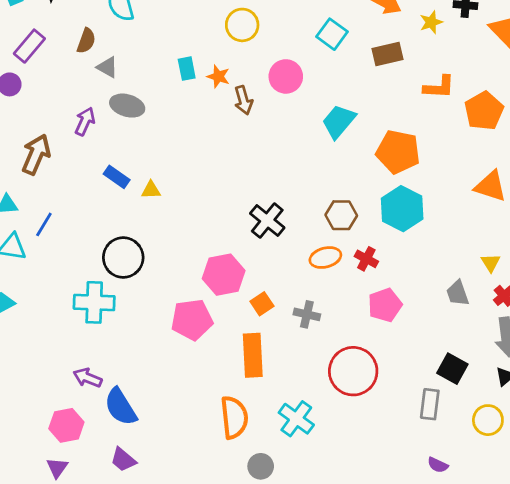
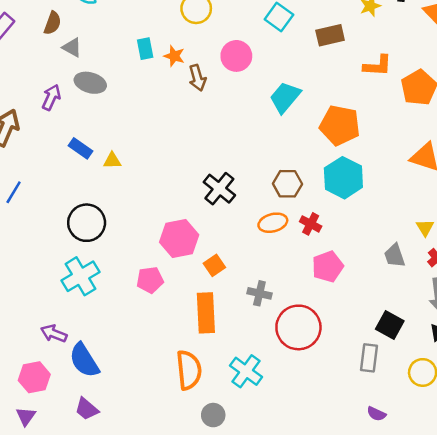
cyan cross: (94, 302) -> (81, 276), moved, turned -33
gray cross: (307, 314) -> (259, 293), moved
pink pentagon: (192, 320) -> (150, 280), size x0.7

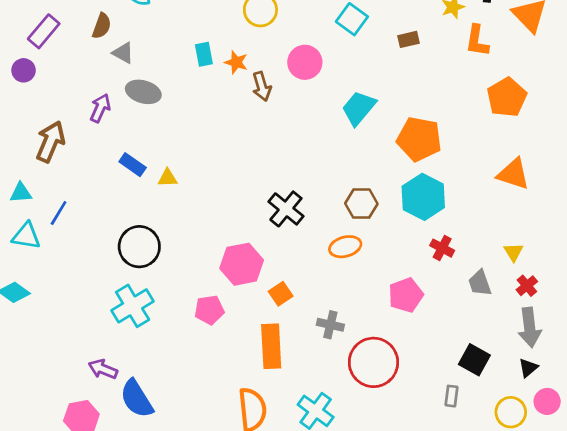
brown rectangle: (330, 35) -> (408, 39), size x0.7
orange L-shape: (378, 66) -> (477, 41), moved, turned 96
red cross: (311, 224) -> (442, 248), moved
gray rectangle: (369, 358) -> (452, 396), size x0.7

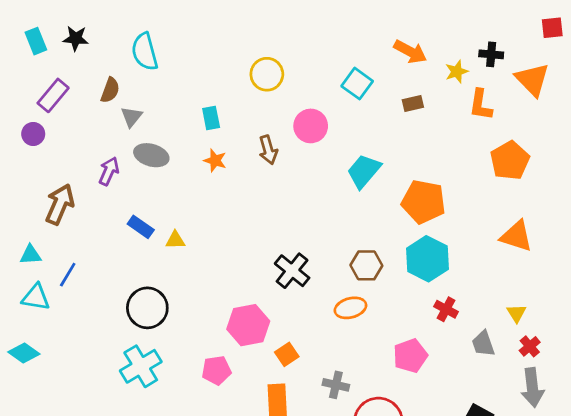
gray triangle: (123, 53) -> (131, 117), turned 40
orange star: (236, 62) -> (215, 161), moved

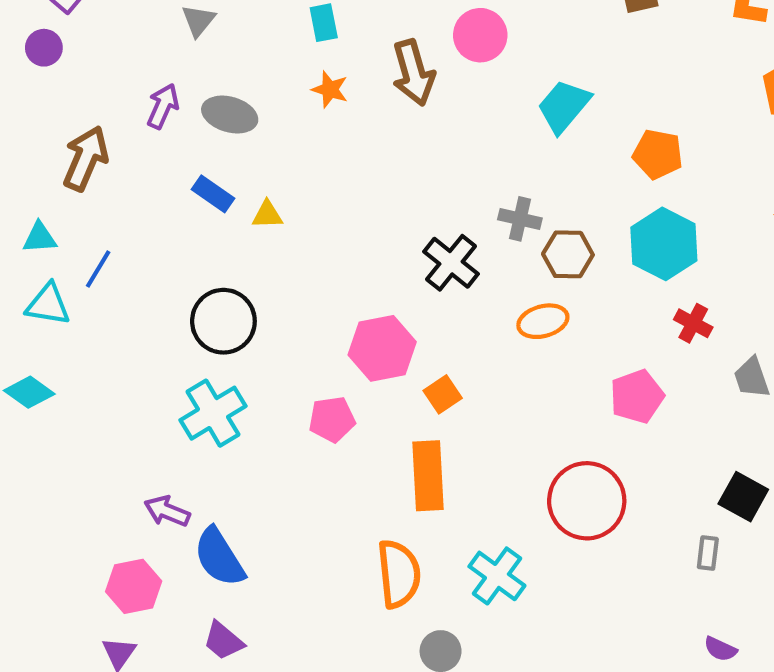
brown arrow: (268, 150) -> (413, 73), size x1.4
gray ellipse: (151, 155) -> (230, 115), moved
orange pentagon: (424, 202) -> (658, 154), size x0.7
gray cross: (336, 385) -> (520, 219), moved

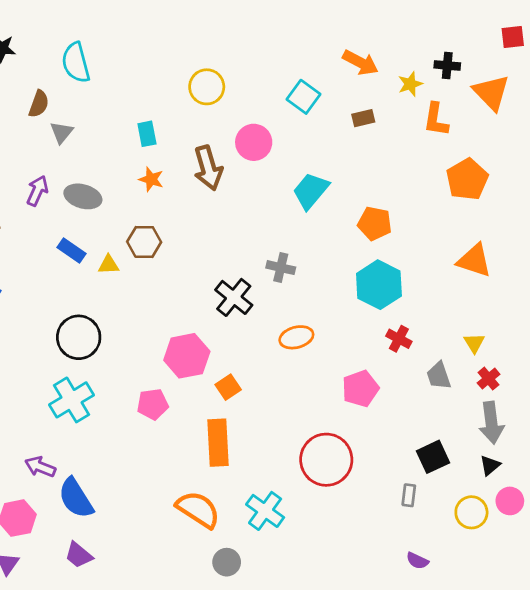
brown hexagon: (568, 254) -> (144, 242), moved
black square: (743, 497) -> (433, 457), turned 36
orange semicircle: (399, 574) -> (198, 510), turned -51

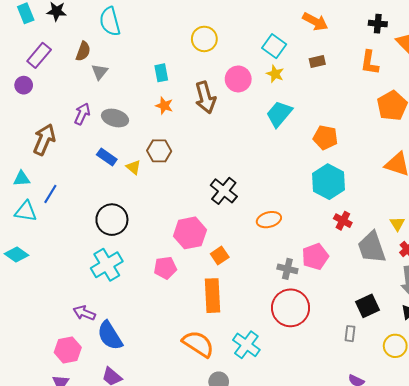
yellow star: (410, 84) -> (275, 74), moved, turned -30
yellow triangle: (109, 265) -> (133, 167), turned 42
gray cross: (281, 268) -> (287, 269), moved
gray trapezoid: (439, 376) -> (372, 247), size x1.6

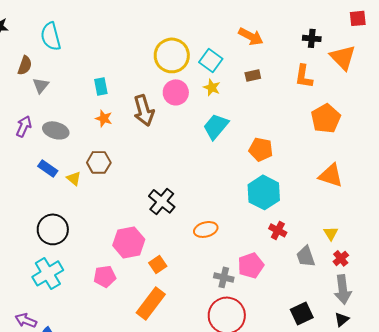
yellow circle: (204, 39) -> (172, 55), moved, size x1.4
gray trapezoid: (372, 247) -> (306, 256), size x0.7
orange rectangle: (213, 296) -> (151, 303), turned 40

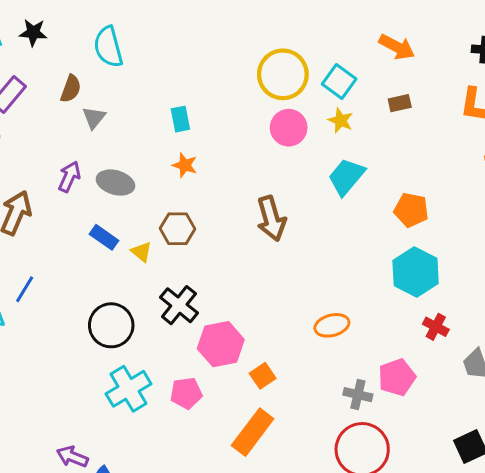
brown arrow: (144, 110) -> (271, 219), moved
black cross: (162, 201) -> (179, 305), moved
cyan cross: (48, 273) -> (128, 389), moved

